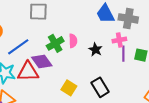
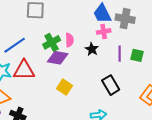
pink cross: (119, 40) -> (104, 31), moved
purple diamond: (42, 62) -> (58, 58), moved, turned -45
black rectangle: (100, 87) -> (111, 85), moved

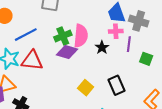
pink semicircle: (69, 40) -> (81, 36), size x1.6
purple line: (120, 54) -> (129, 44), moved
yellow square: (65, 87) -> (86, 88), moved

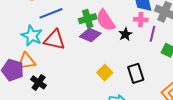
pink semicircle: (81, 36) -> (106, 20), turned 135

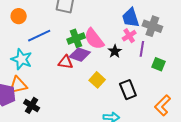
pink cross: (141, 20) -> (129, 36), turned -32
red triangle: (55, 40) -> (66, 62), moved, size x0.7
yellow square: (105, 73) -> (97, 80), moved

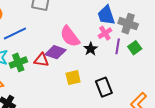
green cross: (76, 38) -> (18, 62), moved
green square: (159, 64) -> (135, 48), moved, turned 32
yellow square: (97, 80) -> (73, 78), turned 35

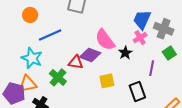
blue trapezoid: (106, 15) -> (142, 20), turned 40
purple line: (118, 46) -> (152, 68), moved
green cross: (18, 62) -> (58, 77), moved, turned -30

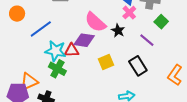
cyan star: (32, 58) -> (55, 51), moved
purple line: (152, 68) -> (147, 40), turned -49

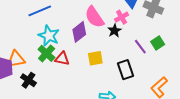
pink cross: (129, 13) -> (122, 17), moved
green square: (161, 22) -> (158, 43), moved
purple diamond: (84, 40) -> (79, 32), turned -60
red triangle: (72, 50) -> (62, 59), moved

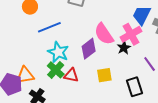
pink cross: (122, 17) -> (131, 34), size x1.5

